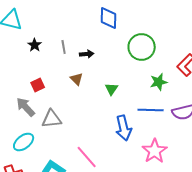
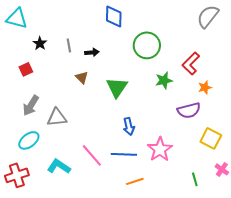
red square: (38, 85) -> (26, 69), moved
green triangle: (112, 89) -> (117, 87), size x1.6
gray arrow: (26, 107) -> (31, 105), turned -105
blue line: (151, 110) -> (124, 154), moved
blue arrow: (124, 128) -> (129, 126), size x0.7

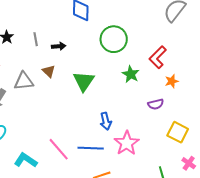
green star: (164, 80) -> (131, 74), turned -30
purple semicircle: (189, 110) -> (156, 104), size x0.7
gray triangle: (57, 117) -> (24, 81), moved
blue arrow: (129, 126) -> (106, 121), moved

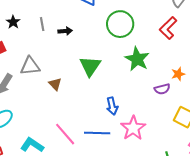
red L-shape: (158, 57) -> (168, 28), moved
brown triangle: (49, 71) -> (55, 84), moved
green star: (131, 74) -> (137, 59), size x1.4
orange star: (172, 81) -> (178, 74), moved

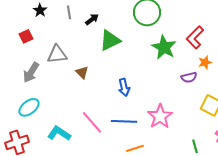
red L-shape: (168, 28) -> (195, 37), moved
black arrow: (65, 31) -> (92, 19), turned -32
green triangle: (90, 66) -> (110, 40), moved, turned 30
blue arrow: (112, 106) -> (124, 87), moved

